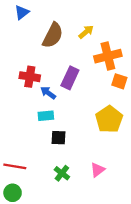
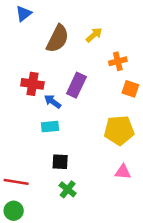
orange cross: (108, 56) -> (118, 61), size x0.6
yellow pentagon: (109, 119) -> (119, 130), turned 30
black square: (58, 138) -> (60, 162), moved
pink triangle: (98, 170) -> (123, 172), moved, turned 42

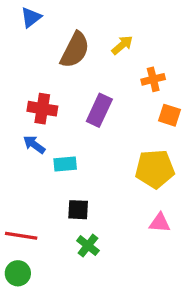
blue arrow: (53, 101) -> (34, 144), moved

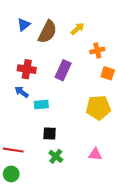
blue triangle: (31, 17) -> (24, 25), moved
pink triangle: (160, 223) -> (95, 154), moved

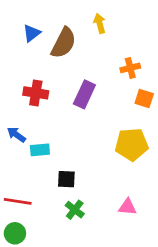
yellow arrow: (78, 29) -> (100, 23), moved, turned -64
blue arrow: (22, 92) -> (16, 135), moved
cyan rectangle: (41, 104) -> (40, 150), moved

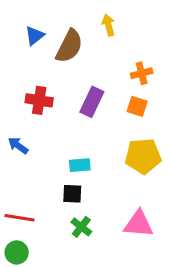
orange square: (144, 98) -> (137, 106), moved
cyan rectangle: (40, 150) -> (80, 165), moved
pink triangle: (128, 207) -> (139, 224), size x1.5

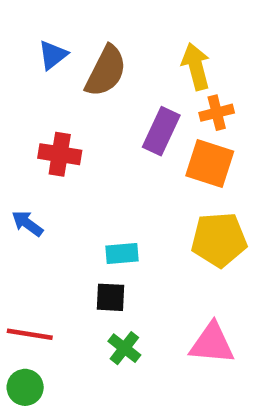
yellow arrow: (108, 25) -> (196, 67), moved, size x1.4
purple rectangle: (92, 102) -> (161, 131), moved
orange square: (137, 106) -> (210, 163), size x1.5

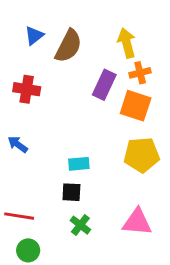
red cross: (60, 154) -> (27, 89), moved
green circle: (25, 387) -> (28, 250), moved

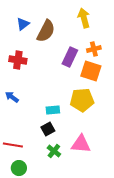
yellow arrow: (127, 43) -> (84, 18), moved
yellow pentagon: (142, 155) -> (82, 100), moved
black square: (71, 192) -> (48, 129), turned -32
pink triangle: (137, 222) -> (81, 144), moved

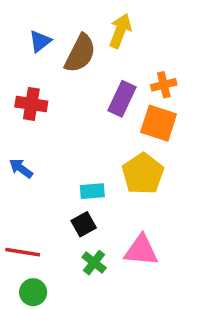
yellow arrow: (84, 18) -> (120, 31), moved, turned 36
yellow pentagon: (82, 100) -> (143, 174), turned -30

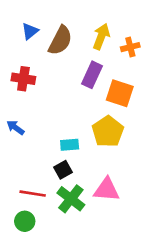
yellow arrow: (120, 31) -> (101, 36), moved
orange cross: (164, 85) -> (130, 47), moved
red line: (23, 252) -> (33, 194), moved
green cross: (94, 263) -> (71, 199), size x1.5

